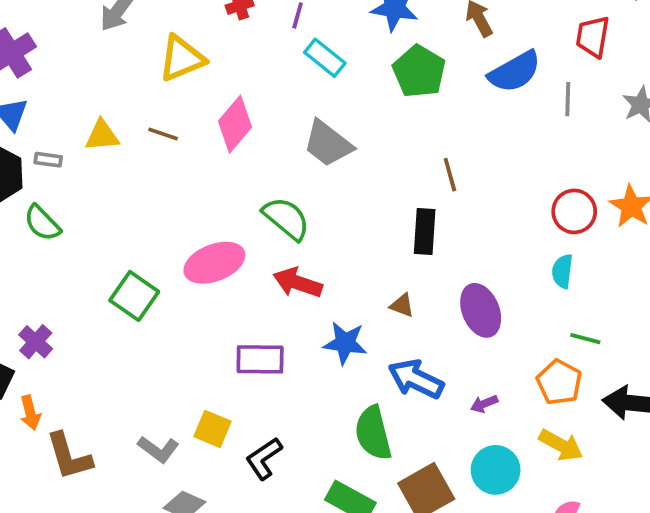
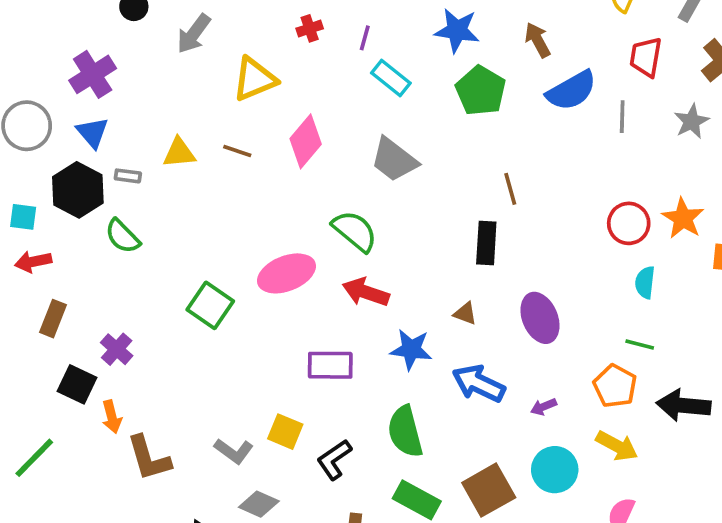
cyan semicircle: (562, 271) -> (645, 282), moved
green semicircle: (373, 433) -> (405, 432), moved

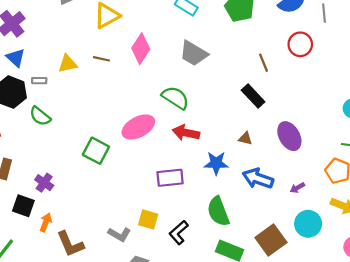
red circle: (629, 223) -> (300, 44), moved
black rectangle: (486, 243) -> (253, 96), turned -40
orange arrow: (112, 417) -> (46, 222), turned -138

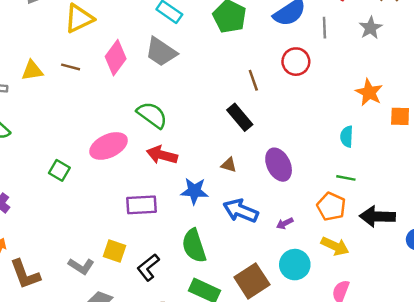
gray trapezoid: (194, 53) -> (161, 52), moved
green square: (96, 151) -> (59, 170), size x0.7

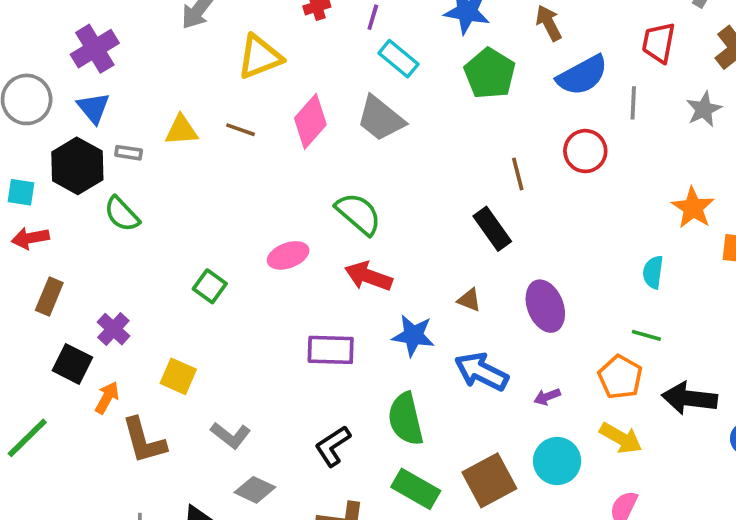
pink ellipse: (109, 146) -> (288, 255), size x0.7
yellow square: (114, 251) -> (178, 376), moved

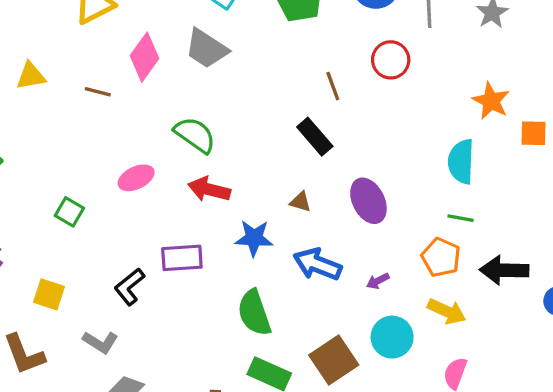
brown line: (240, 130) -> (98, 92), moved
cyan semicircle: (653, 272) -> (461, 162), size x1.5
black L-shape: (333, 446) -> (129, 287), moved

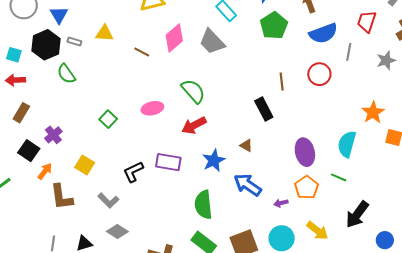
red arrow: (209, 189) -> (194, 125), turned -55
purple ellipse: (368, 201) -> (305, 152), moved
blue star: (254, 238) -> (214, 160), turned 30
orange pentagon: (441, 257) -> (307, 187), moved
black arrow: (504, 270) -> (357, 214), turned -68

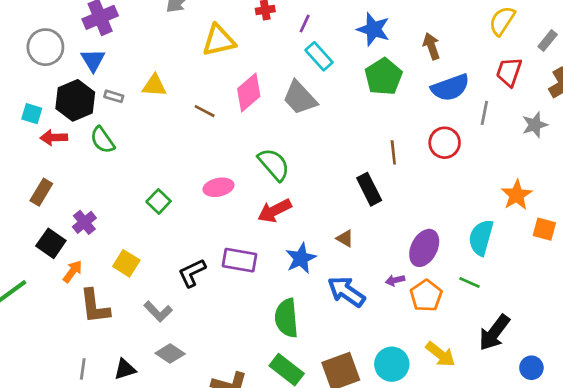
red arrow: (15, 80) -> (54, 138), moved
purple ellipse: (305, 152) -> (424, 248), turned 40
purple arrow: (281, 203) -> (395, 280), moved

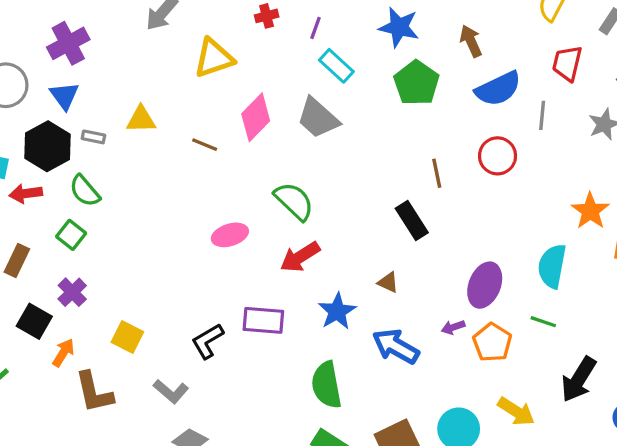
green square: (159, 201) -> (71, 235), moved

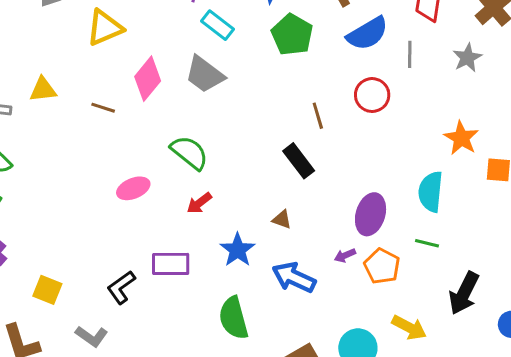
red arrow: (300, 257) -> (199, 203), size x0.7

